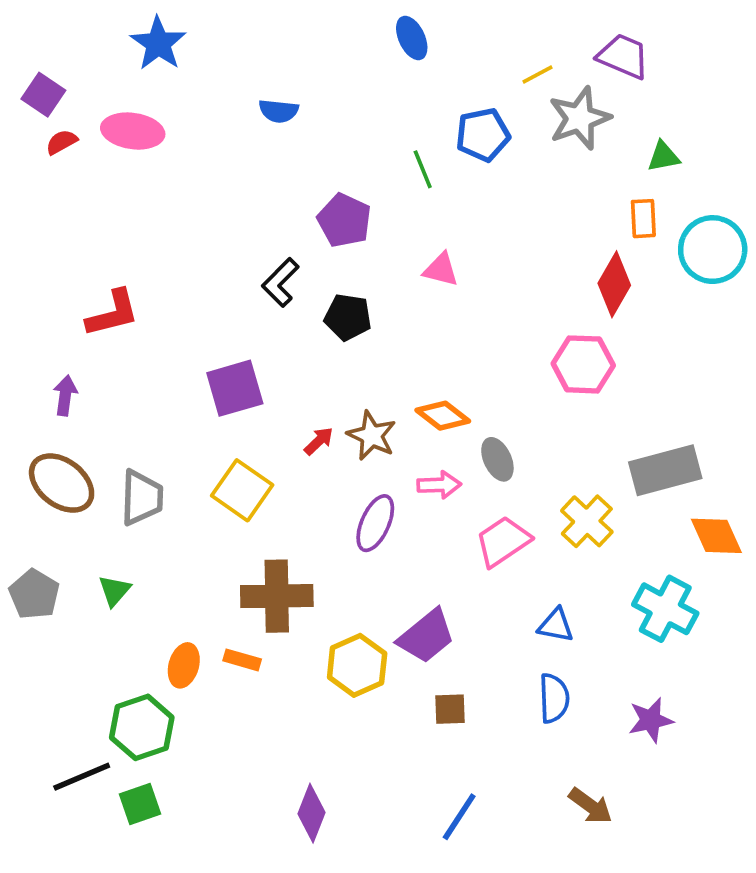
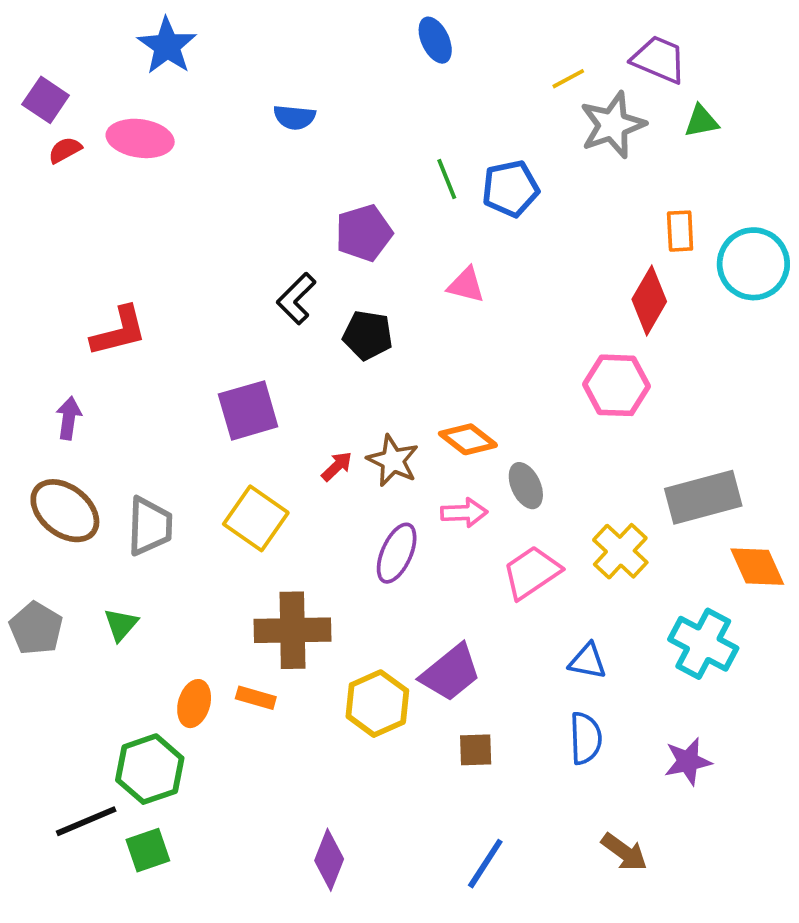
blue pentagon: (483, 135) -> (510, 189), moved
green triangle: (663, 157) -> (701, 121), moved
purple pentagon: (344, 220) -> (364, 233), turned 30

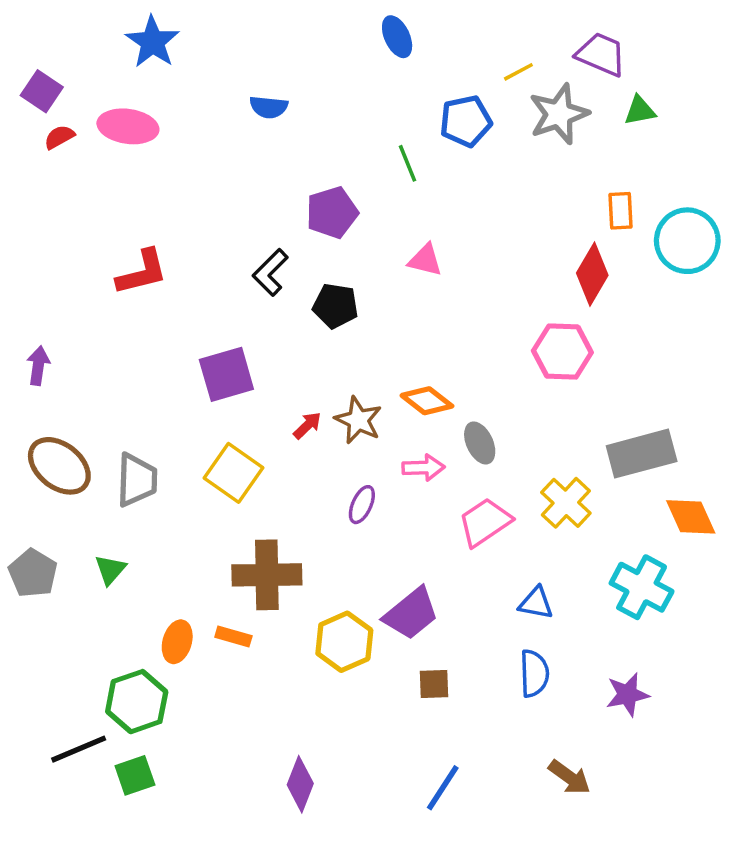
blue pentagon: (510, 189) -> (466, 121), moved
red L-shape: (119, 331) -> (142, 272), moved
purple arrow: (69, 418) -> (38, 366), moved
purple ellipse: (397, 553) -> (362, 505), size x0.7

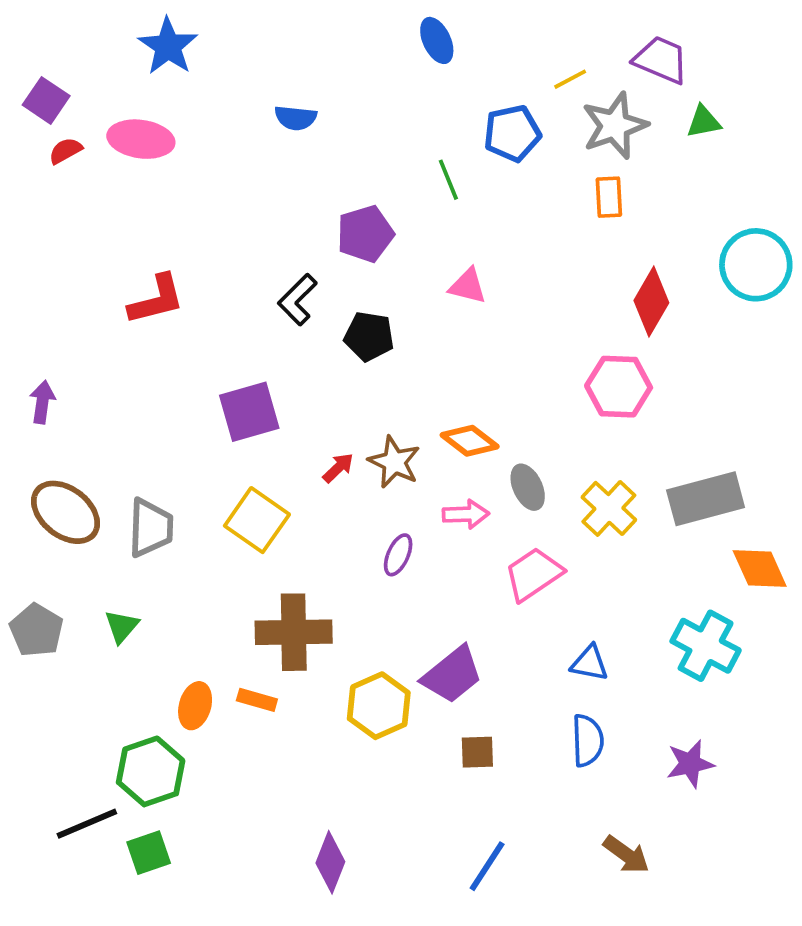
orange rectangle: (620, 211) -> (609, 197), moved
yellow cross: (566, 503) -> (609, 508), moved

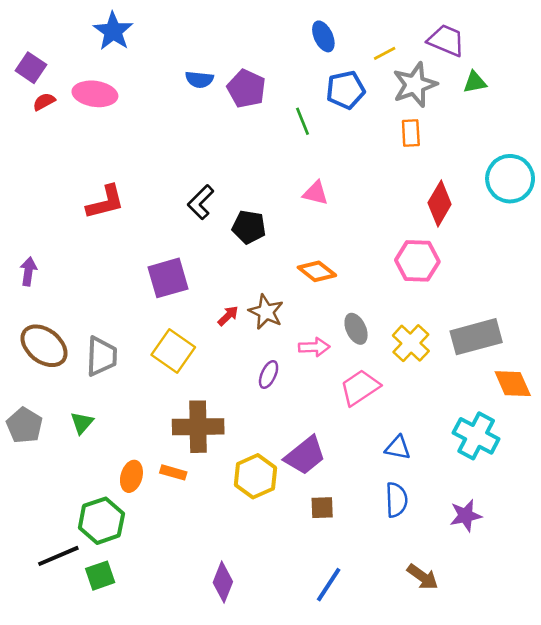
blue ellipse: (437, 40) -> (323, 36), moved
purple pentagon: (365, 234) -> (246, 89), moved, turned -30
orange diamond: (470, 441) -> (317, 271), moved

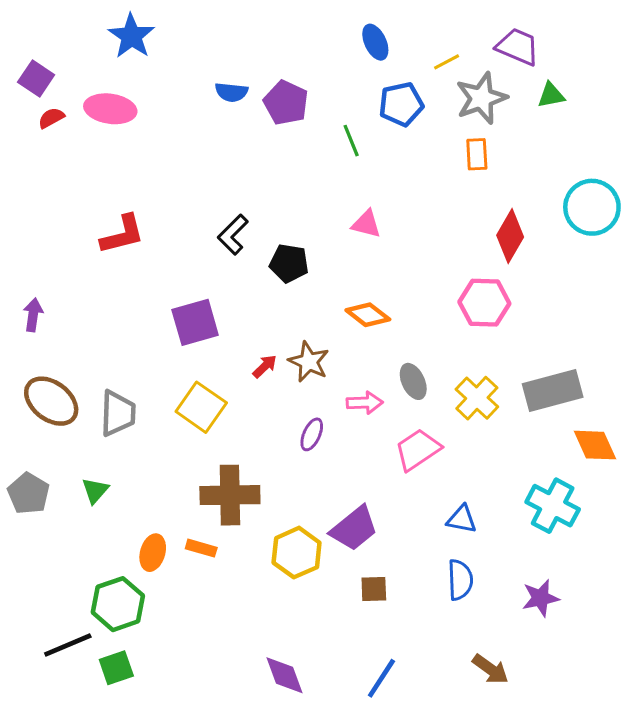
purple diamond: (223, 582) -> (284, 675), moved, turned -42

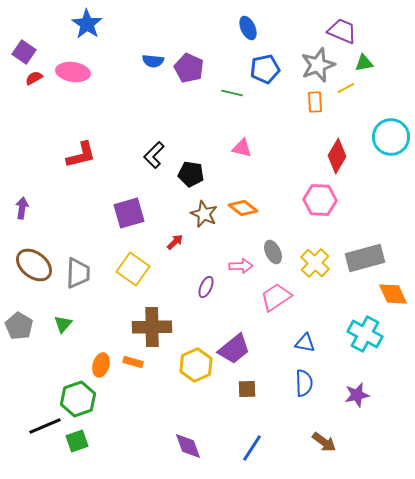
yellow line: (447, 62) -> (346, 88), moved
green line: (351, 141) -> (232, 93), turned -55
brown star: (309, 362) -> (204, 214), moved

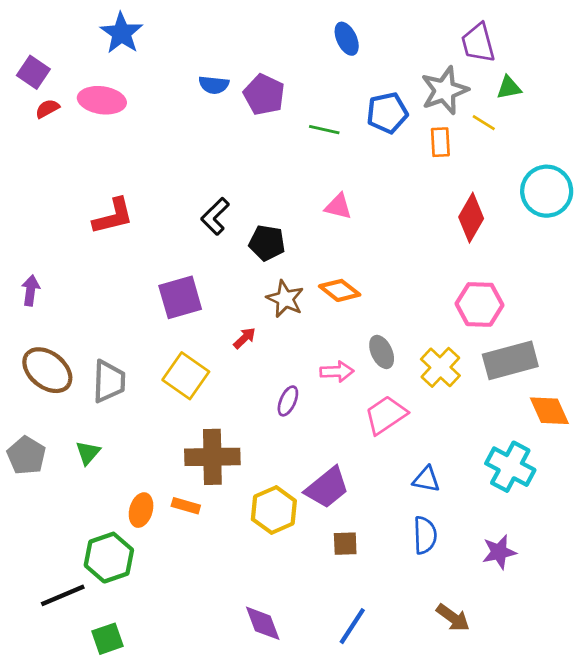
purple trapezoid: (342, 31) -> (478, 43), turned -128
blue pentagon: (265, 69) -> (387, 113), moved
yellow line: (346, 88) -> (484, 123), turned 60
pink hexagon: (320, 200) -> (480, 304), moved
green square: (77, 441) -> (107, 639), moved

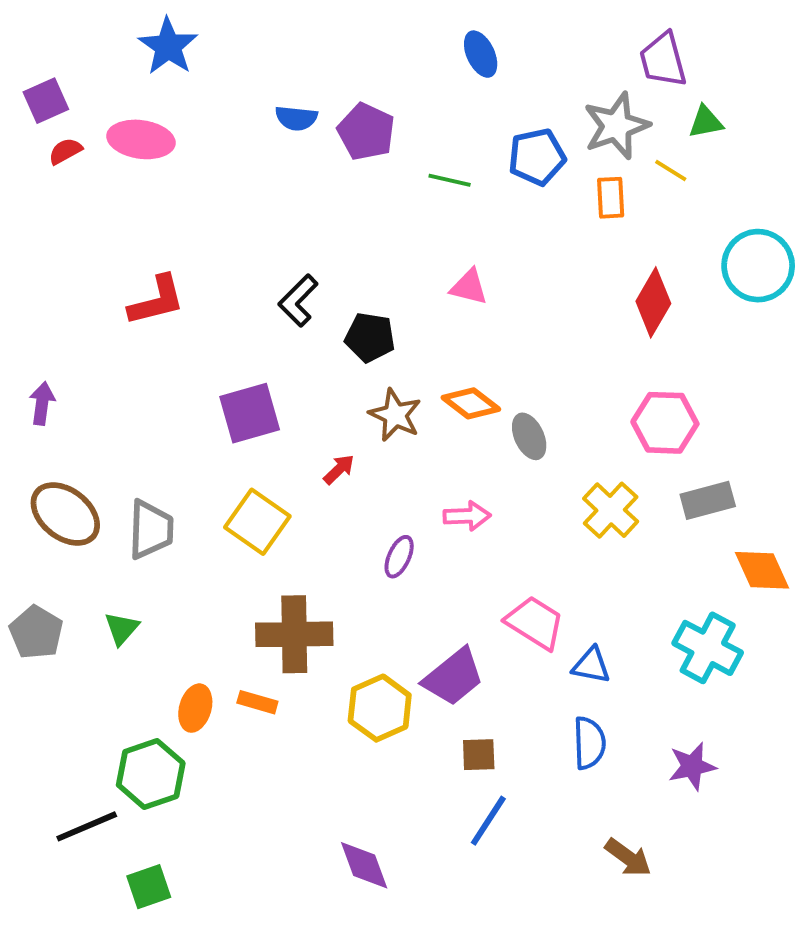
purple square: (33, 72) -> (46, 101), turned 32
gray ellipse: (382, 352) -> (529, 436), moved
gray rectangle: (510, 360) -> (708, 500), size x0.7
pink trapezoid: (386, 415) -> (535, 623), moved, turned 66
blue line: (352, 626) -> (488, 821), moved

